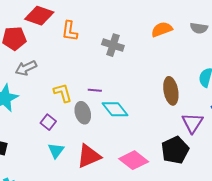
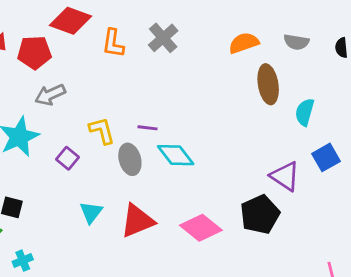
gray cross: (113, 45) -> (163, 38), moved, turned 30
brown ellipse: (171, 91) -> (268, 84), moved
purple square: (48, 122) -> (67, 158), moved
purple triangle: (192, 123) -> (285, 176), turned -30

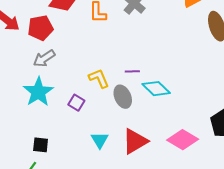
gray arrow: (50, 95) -> (44, 58), moved

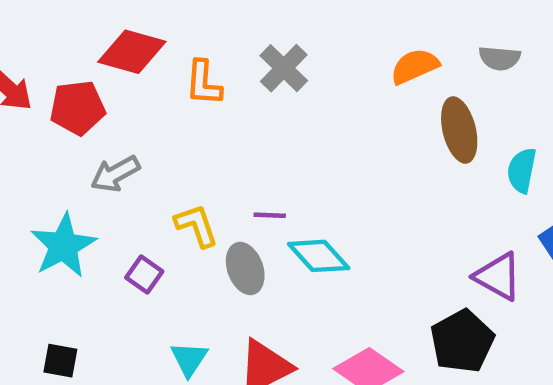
gray arrow: (44, 58) -> (115, 174), moved

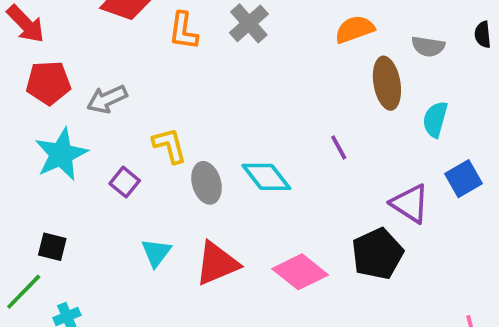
gray semicircle: (500, 58) -> (428, 46), moved
red pentagon: (78, 108) -> (48, 83), moved
purple line: (270, 215) -> (339, 147), moved, turned 55

